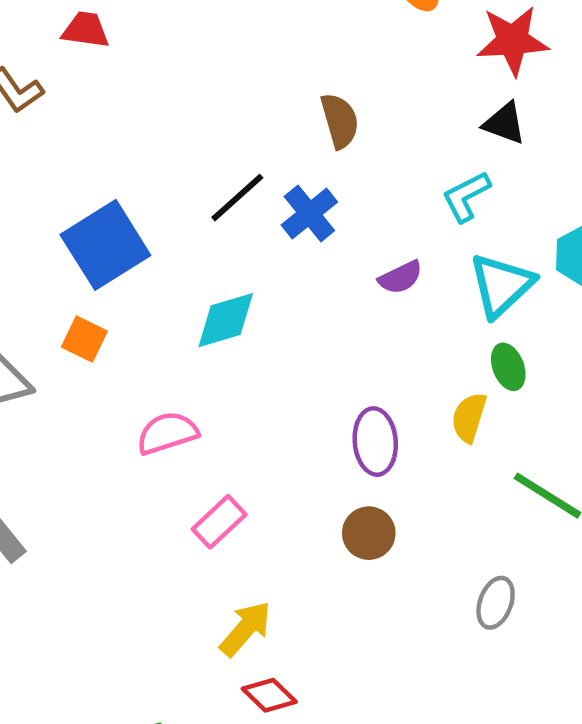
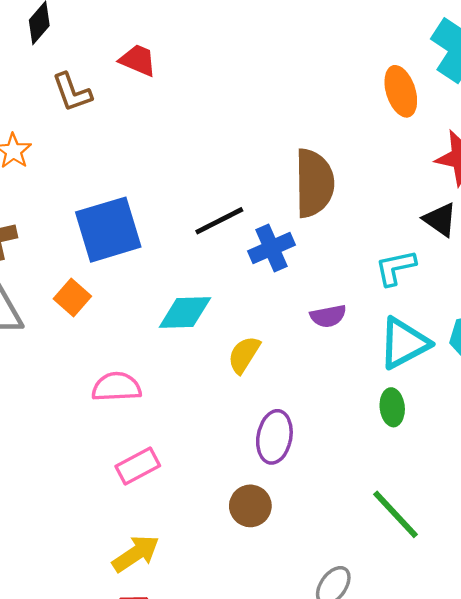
brown semicircle: (340, 121) -> (314, 183), size x1.5
yellow semicircle: (469, 417) -> (244, 355), moved

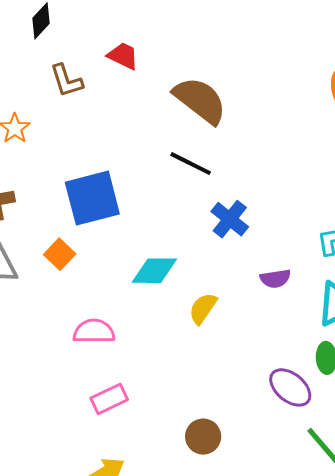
brown semicircle: (314, 183) -> (200, 100), moved, turned -54
black line: (219, 221) -> (191, 164), moved, turned 51
blue cross: (271, 248) -> (230, 219), turned -30
purple ellipse: (274, 437) -> (290, 387), moved, turned -63

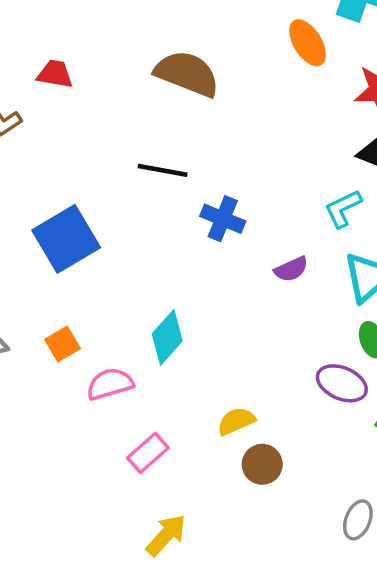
brown semicircle: (200, 100) -> (187, 74), moved
orange square: (60, 254) -> (63, 344), moved, turned 32
cyan diamond: (154, 271) -> (167, 337), moved, turned -33
yellow semicircle: (203, 308) -> (236, 421), moved, turned 48

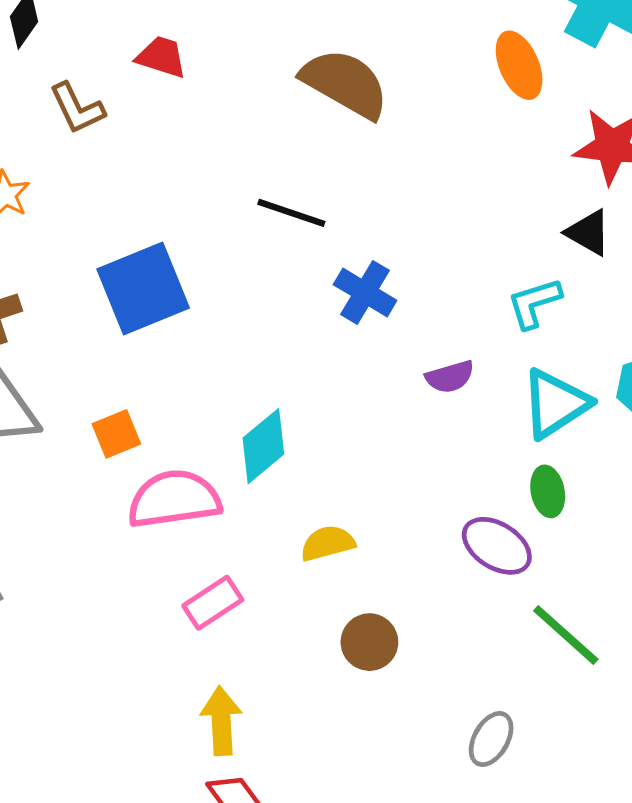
pink semicircle: (110, 384) -> (174, 499), size x1.4
yellow semicircle: (236, 421) -> (328, 543), moved
yellow arrow: (166, 535) -> (221, 721), turned -54

